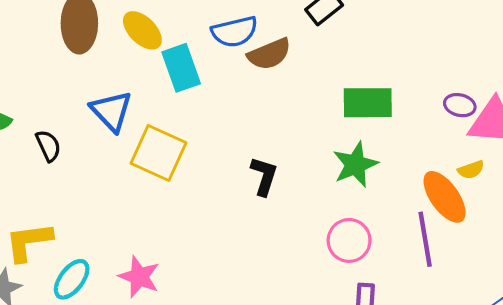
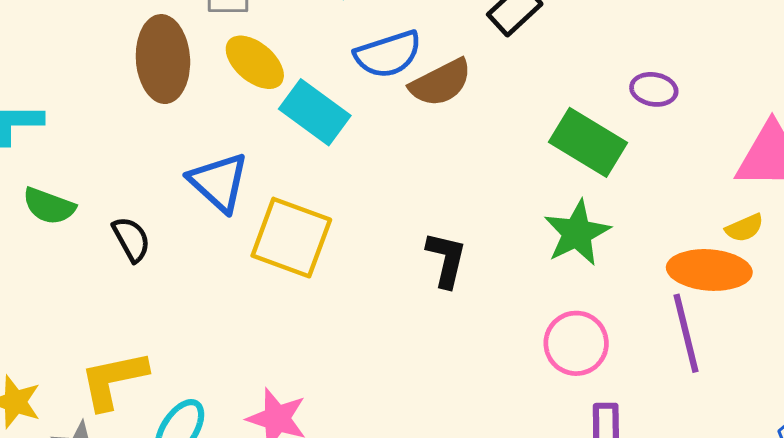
cyan rectangle: (181, 68) -> (315, 112), turned -30
green rectangle: (368, 103) -> (588, 142), turned 36
purple ellipse: (460, 105) -> (654, 89), moved
orange ellipse: (445, 197) -> (709, 270), turned -46

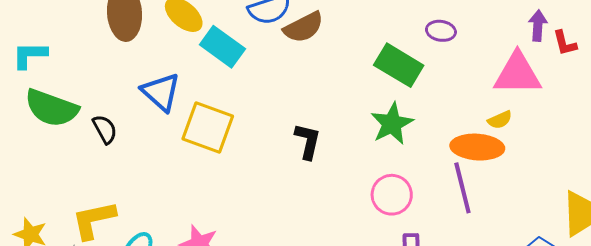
green semicircle: (49, 206) -> (52, 108), size x1.6

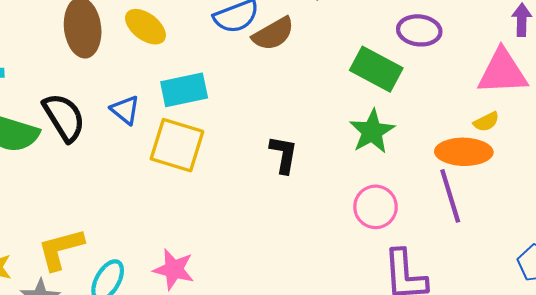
purple ellipse: (441, 31) -> (419, 30), size x1.4
cyan rectangle: (222, 47) -> (184, 90), moved, turned -45
blue triangle: (161, 92) -> (125, 110), size x0.7
black semicircle: (105, 129) -> (64, 117), moved, size x1.6

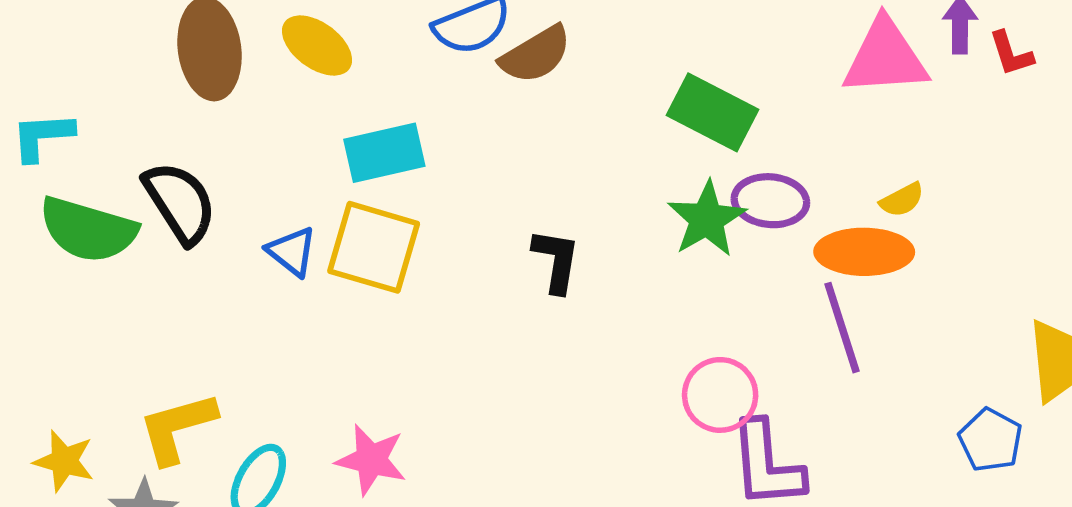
purple ellipse: (419, 30) -> (770, 201), moved
pink triangle: (503, 72) -> (885, 57), moved
blue triangle: (125, 110) -> (292, 251), moved
pink circle: (376, 207) -> (720, 395), moved

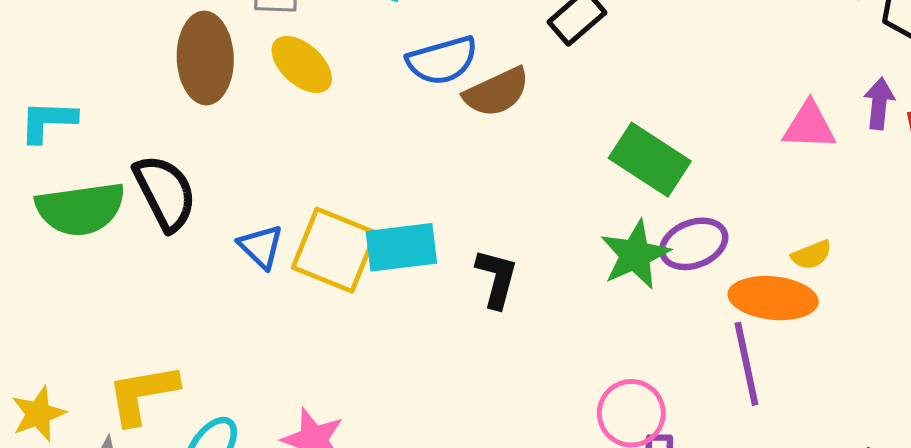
pink triangle: (885, 57) -> (809, 126), size x0.7
cyan rectangle: (384, 153) -> (401, 247), moved
purple ellipse: (770, 201) -> (694, 244), turned -32
green semicircle: (88, 230) -> (80, 209), turned -30
yellow star: (64, 461) -> (38, 414), turned 30

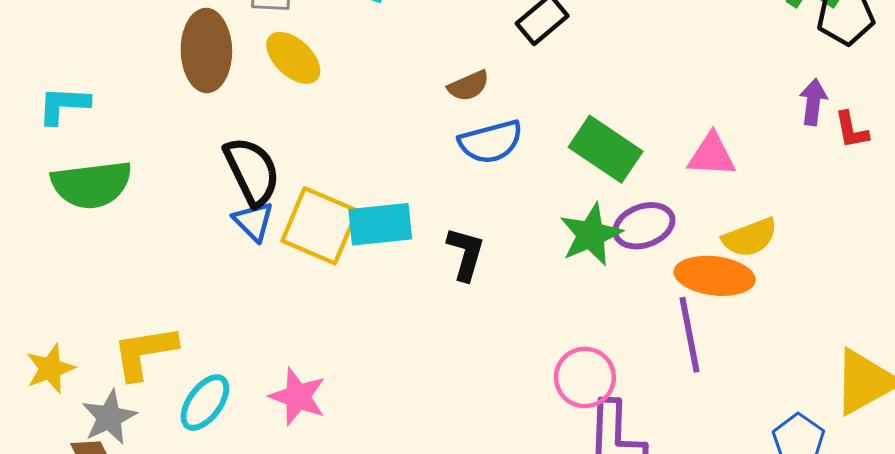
blue semicircle: (442, 60) -> (491, 142), moved
brown semicircle: (497, 92) -> (469, 86), size x0.7
pink triangle: (809, 126) -> (712, 155), moved
black semicircle: (165, 193) -> (252, 171), moved
yellow semicircle: (812, 255) -> (750, 238), size x1.5

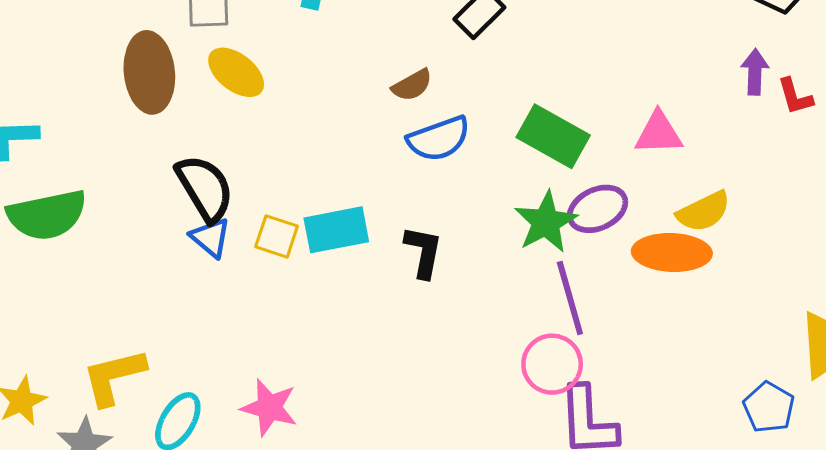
yellow square: (320, 226) -> (277, 236), size x0.6
purple line: (689, 335) -> (570, 298), moved

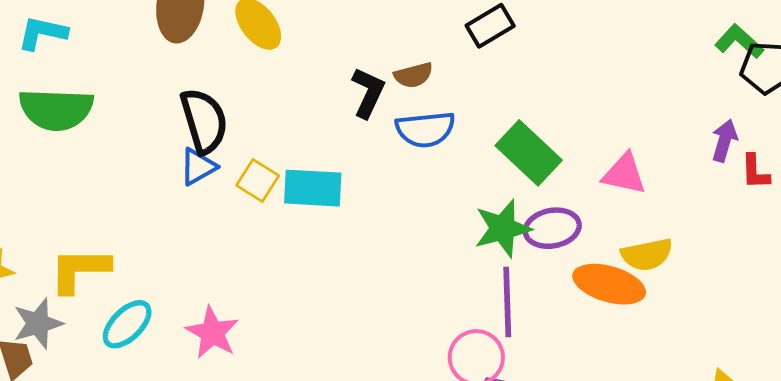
blue triangle: (211, 238) -> (198, 167), turned 36
black L-shape: (423, 252) -> (368, 93), moved

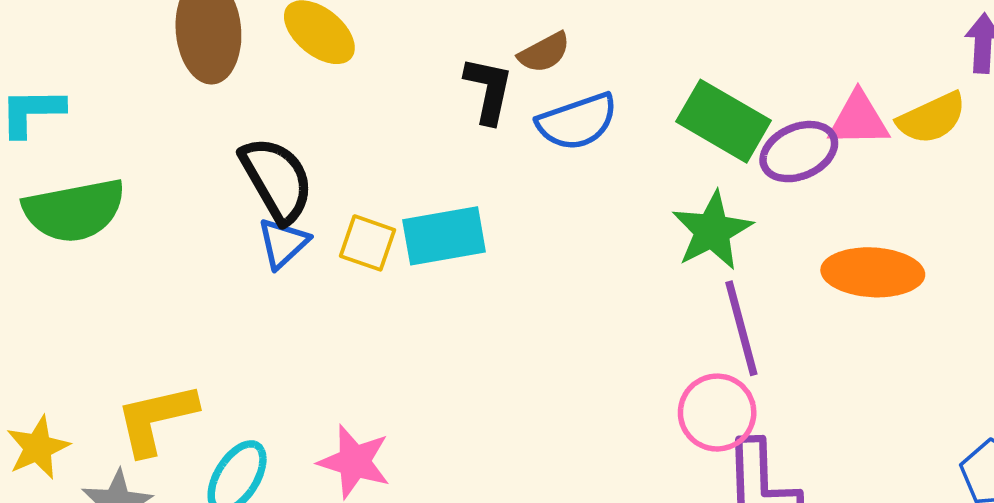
purple ellipse: (552, 228) -> (799, 152), moved
yellow semicircle: (647, 255) -> (932, 118), moved

